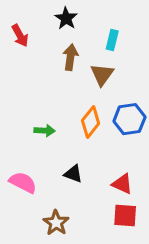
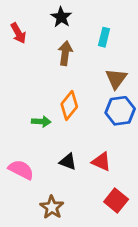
brown triangle: (102, 74) -> (116, 79), moved
orange diamond: (91, 122) -> (69, 105), moved
red triangle: (122, 184) -> (101, 162), moved
red square: (125, 216) -> (116, 201), turned 35

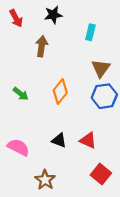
black star: (61, 17) -> (53, 15), turned 30
red arrow: (18, 33) -> (16, 18), moved
brown arrow: (65, 53) -> (42, 46), moved
green arrow: (41, 122) -> (21, 94), moved, turned 35

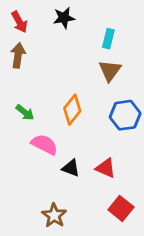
brown arrow: (42, 46) -> (18, 55), moved
brown triangle: (101, 68) -> (110, 71), moved
pink semicircle: (18, 147) -> (44, 144), moved

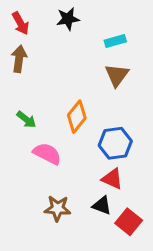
cyan rectangle: (108, 39) -> (115, 41), turned 60
blue hexagon: (125, 115) -> (115, 143), moved
black triangle: (71, 168) -> (102, 205), moved
brown star: (54, 215) -> (57, 208), moved, turned -30

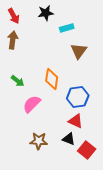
cyan rectangle: (115, 41) -> (67, 28), moved
orange diamond: (77, 117) -> (52, 79), turned -30
pink semicircle: (47, 154) -> (32, 104), turned -72

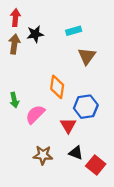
black star: (46, 13) -> (35, 34), moved
red arrow: (14, 16) -> (15, 18), turned -147
green arrow: (18, 81) -> (14, 100), moved, turned 40
red triangle: (76, 121) -> (68, 125), moved, turned 35

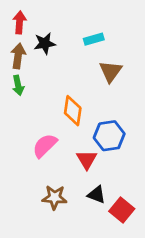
green arrow: (14, 100) -> (18, 85), moved

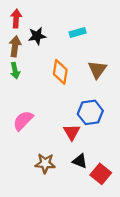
brown triangle: (111, 71) -> (97, 70), moved
orange diamond: (73, 111) -> (60, 72), moved
pink semicircle: (45, 146) -> (23, 120), moved

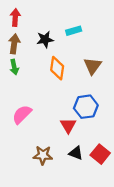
black star: (37, 36) -> (45, 39), moved
red square: (101, 174) -> (100, 154), moved

